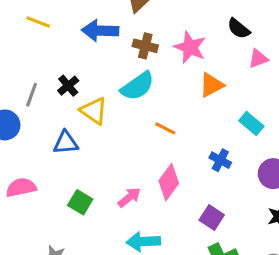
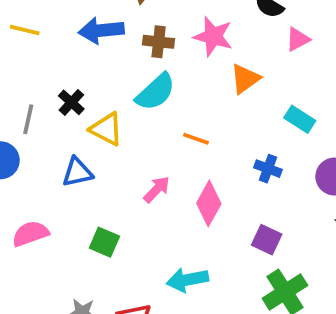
pink arrow: (129, 197) -> (157, 189), moved

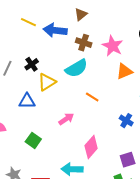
yellow line: (25, 30) -> (28, 22), moved
yellow triangle: (106, 129) -> (47, 82), turned 48
pink diamond: (209, 203) -> (91, 147), moved
purple square: (267, 240) -> (128, 160), moved, turned 35

